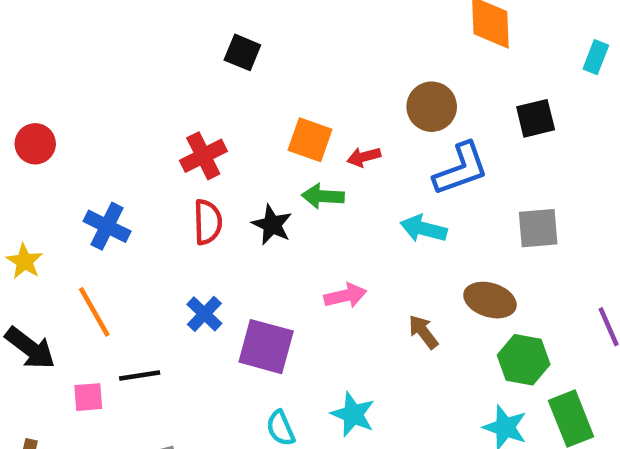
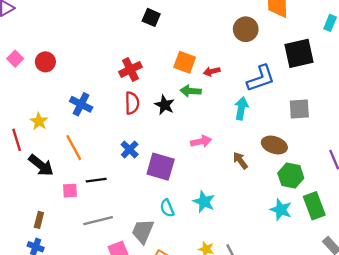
brown circle: (432, 107) -> (246, 29), moved
black square: (536, 118) -> (299, 53), size x1.5
cyan arrow: (423, 229) -> (241, 108), turned 85

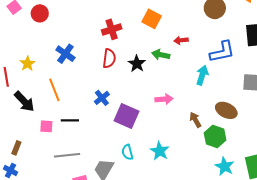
orange square: (185, 62) -> (152, 19), moved
green hexagon: (291, 176) -> (215, 137), moved

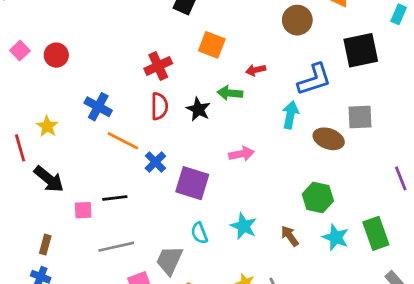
orange line: (54, 90) -> (123, 141), moved, turned -35
brown ellipse: (226, 110) -> (329, 139), moved
brown arrow: (195, 120) -> (290, 236), moved

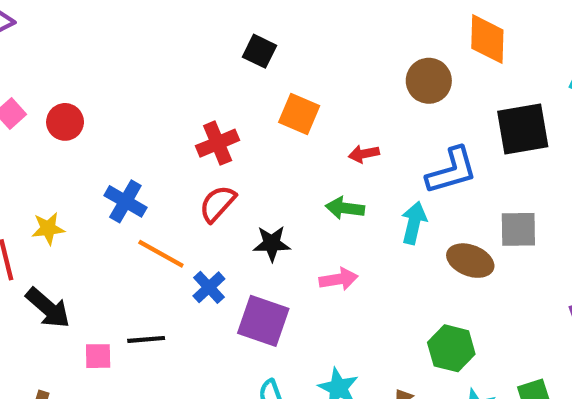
green arrow: (230, 93) -> (345, 208), moved
red semicircle: (159, 106) -> (217, 204), turned -140
black star: (198, 109) -> (272, 244), moved, turned -30
yellow star: (47, 126) -> (48, 228), turned 30

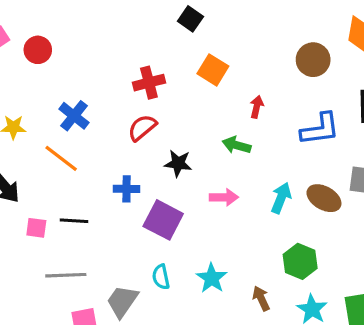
red arrow: (364, 154) -> (257, 107), turned 105
cyan arrow: (414, 223) -> (281, 198), moved
orange line: (161, 254) -> (61, 158), moved
blue cross: (209, 287) -> (127, 189), turned 35

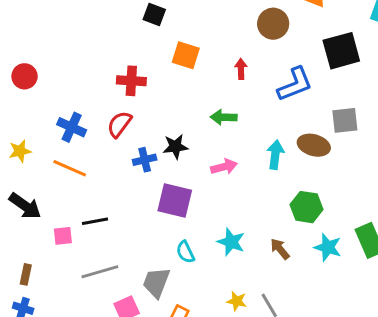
red cross: (149, 83) -> (131, 81), turned 32
red arrow: (257, 107) -> (241, 69), moved
red semicircle: (142, 128) -> (119, 124), moved
blue cross: (127, 189) -> (145, 160), moved

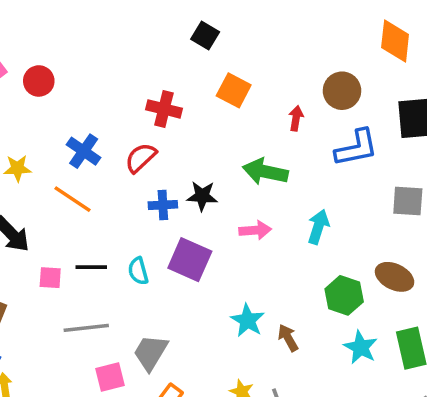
brown circle: (273, 24) -> (342, 91), moved
green arrow: (224, 117) -> (265, 172), size x1.4
brown ellipse: (314, 145) -> (395, 277), moved
brown arrow: (280, 249) -> (288, 338), moved
cyan semicircle: (185, 252) -> (138, 271), moved

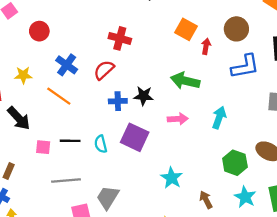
red circle: (39, 81) -> (39, 31), moved
orange square: (234, 90) -> (186, 29), moved
brown arrow: (288, 338) -> (206, 200), moved

